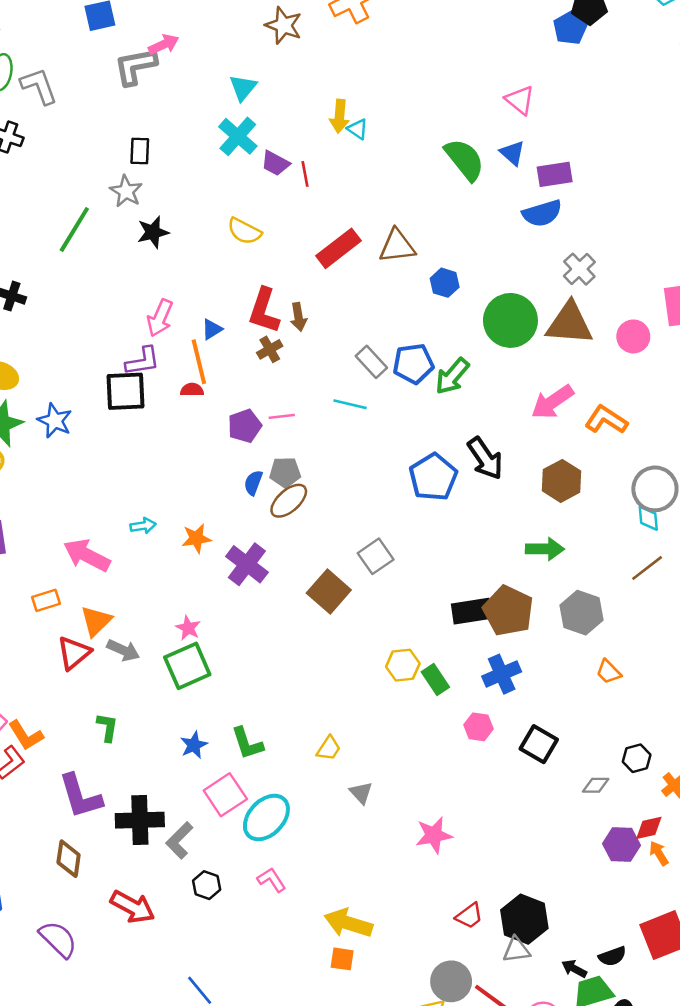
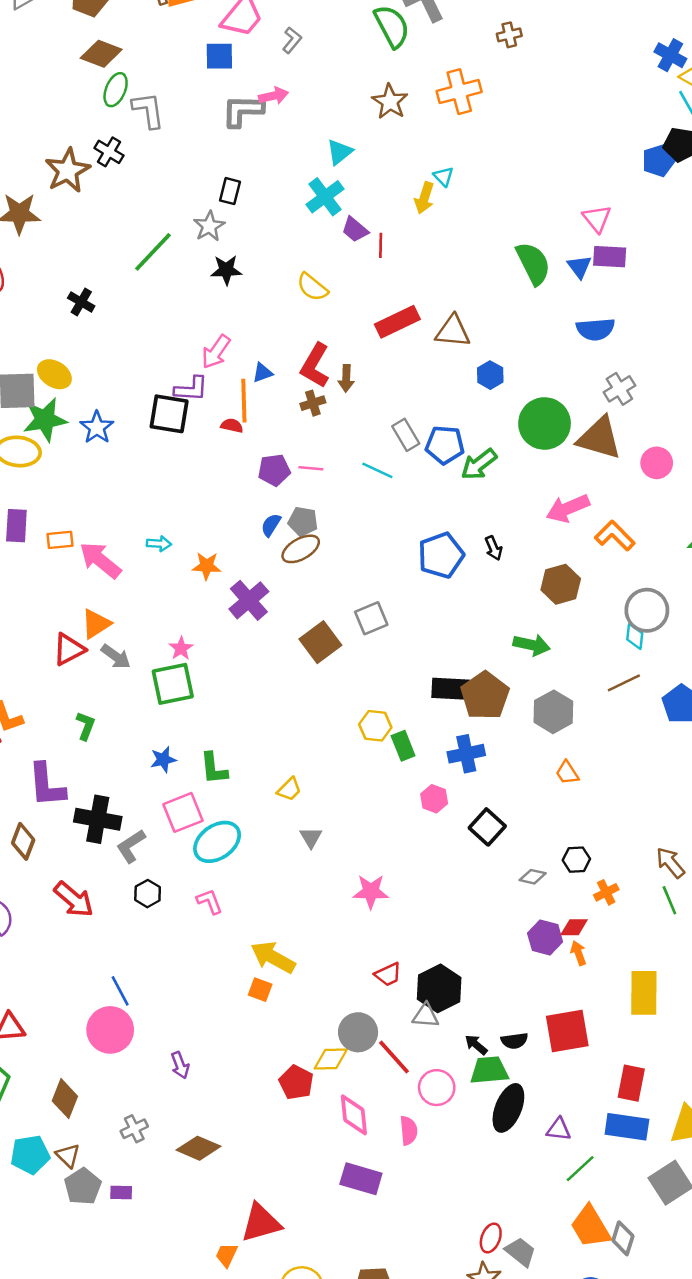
cyan triangle: (357, 129) -> (443, 176), moved
purple rectangle: (555, 174) -> (610, 257), moved
black arrow: (485, 458) -> (494, 548), size x0.6
orange rectangle: (46, 600) -> (60, 540), moved

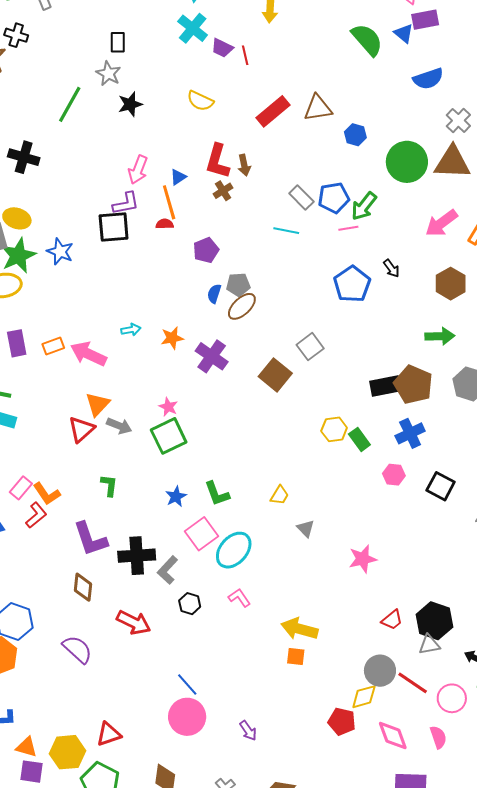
black cross: (81, 302) -> (24, 157), size x1.4
pink line: (311, 468) -> (348, 228), moved

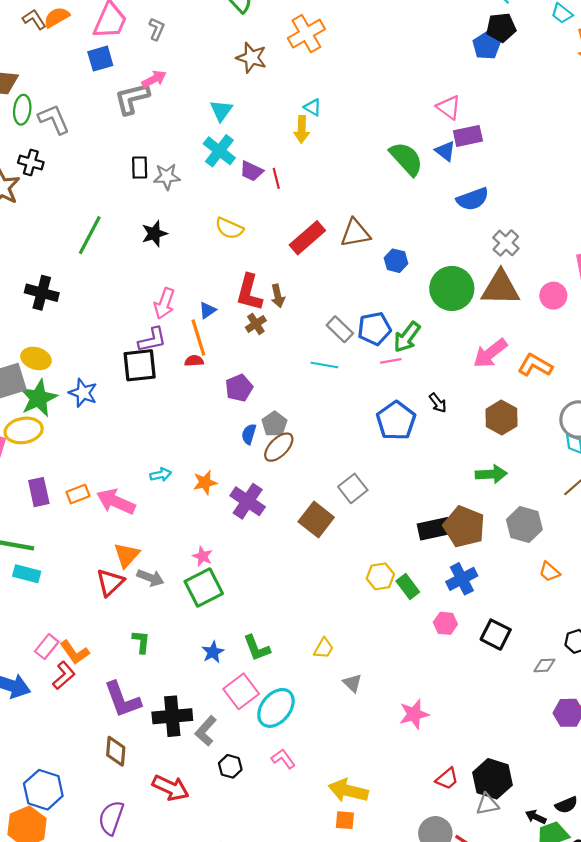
gray star: (108, 74) -> (167, 177), moved, turned -30
gray pentagon: (238, 285) -> (274, 424), turned -30
purple semicircle: (77, 649) -> (111, 818), turned -112

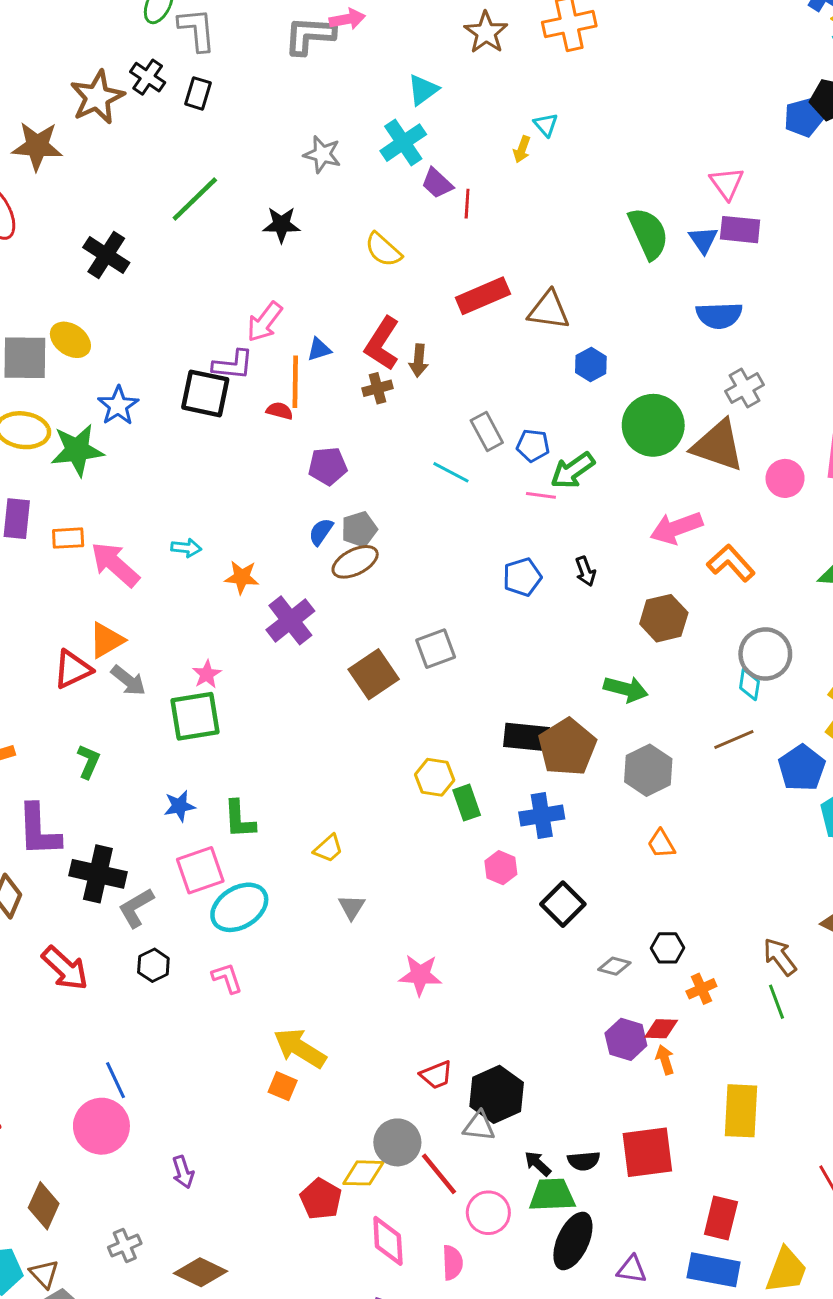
yellow arrow: (302, 129) -> (522, 149), size x0.7
black rectangle: (140, 168) -> (198, 93), moved
blue pentagon: (374, 329) -> (533, 445), size x0.7
green star: (38, 398) -> (77, 450), moved
blue pentagon: (396, 421) -> (522, 577), size x0.7

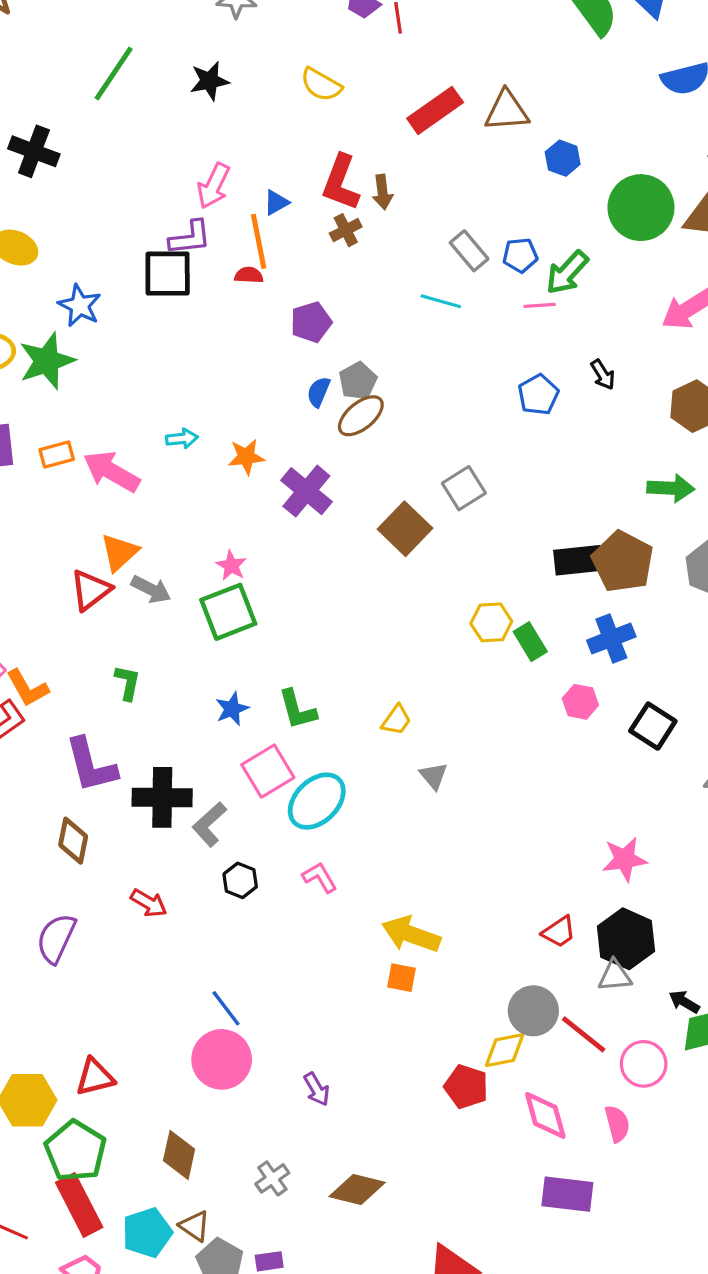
red arrow: (65, 968) -> (149, 903), size x0.7
pink star: (420, 975) -> (625, 859), moved

